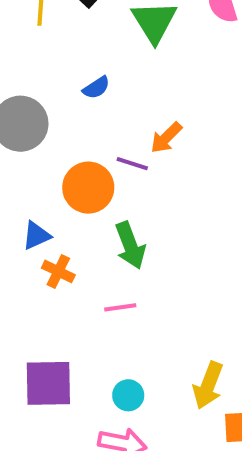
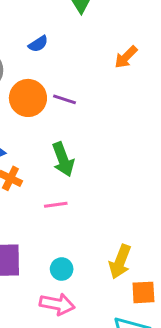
orange arrow: (166, 138) -> (126, 57), moved
orange circle: (88, 188) -> (28, 98), moved

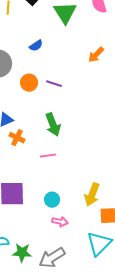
orange circle: (28, 98) -> (29, 83), size x0.7
pink arrow: (57, 304) -> (60, 222), moved, size x0.7

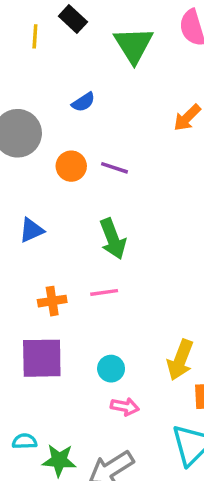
orange cross: (17, 138) -> (52, 301), moved, turned -35

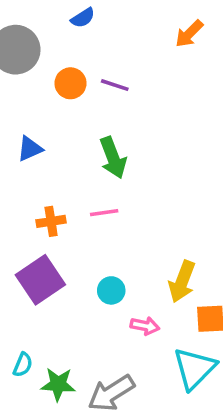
purple square: (42, 358) -> (40, 280), turned -33
pink arrow: (125, 407) -> (145, 326), moved
cyan semicircle: (25, 441) -> (23, 365), turned 115

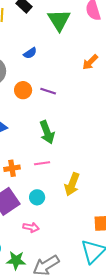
yellow arrow: (182, 282) -> (72, 184), moved
cyan circle: (111, 290) -> (37, 197), moved
pink arrow: (145, 326) -> (31, 227), moved

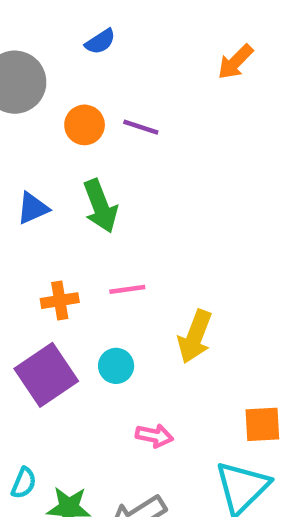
green arrow: (47, 132) -> (100, 206), moved
pink arrow: (31, 227) -> (154, 436), moved

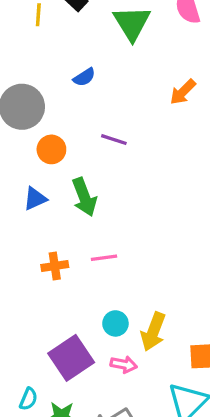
orange circle: (85, 125) -> (51, 149), moved
yellow arrow: (195, 337) -> (153, 332), moved
cyan circle: (116, 366) -> (115, 323), moved
purple square: (46, 375) -> (71, 358), moved

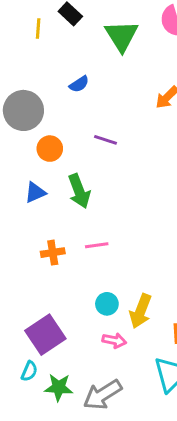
purple square: (71, 358) -> (45, 335), moved

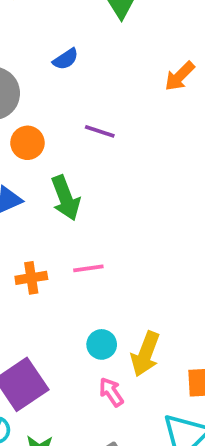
pink arrow: (114, 340) -> (111, 392), turned -135

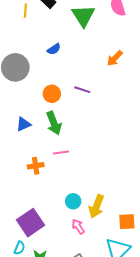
purple line: (100, 131) -> (82, 90), moved
orange circle: (27, 143) -> (52, 94), moved
pink line: (88, 268) -> (61, 153), moved

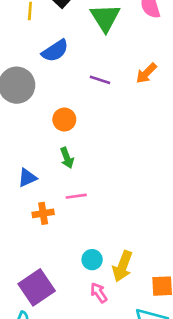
blue semicircle: (54, 49) -> (55, 51), moved, size x1.5
purple line: (82, 90) -> (100, 80), moved
green arrow: (54, 123) -> (67, 158), size x0.7
blue triangle: (23, 124) -> (27, 178), moved

